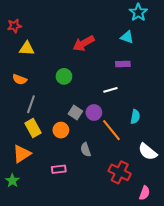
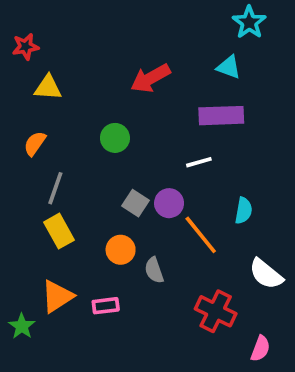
purple rectangle: (123, 64) -> (221, 116), size x1.6
orange semicircle: (20, 79) -> (35, 144), turned 104
orange circle: (61, 130) -> (121, 250), moved
orange triangle: (22, 154) -> (57, 296), moved

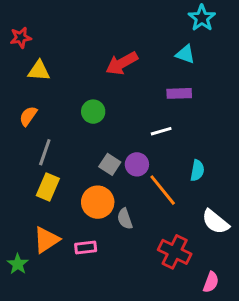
purple rectangle: (221, 116) -> (179, 93), size x0.7
yellow rectangle: (59, 231) -> (48, 187), turned 52
orange circle: (121, 250) -> (98, 202), size x1.4

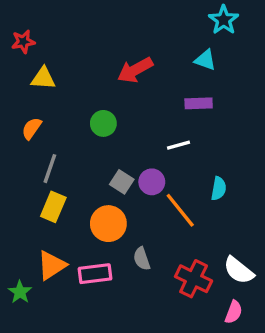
gray semicircle: (125, 219) -> (142, 259), moved
white semicircle: (215, 222) -> (239, 270), moved
pink rectangle: (86, 247) -> (95, 274), size x1.4

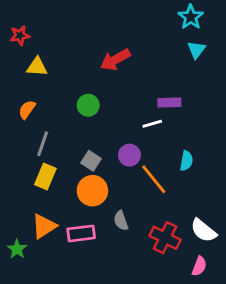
cyan triangle: (205, 60) -> (196, 50), moved, turned 48
purple rectangle: (199, 103) -> (169, 102), moved
gray square: (122, 182) -> (91, 161), moved

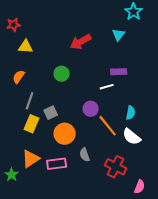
cyan triangle: (196, 50) -> (119, 35), moved
gray square: (91, 161) -> (51, 113), moved, turned 32
white semicircle: (203, 231) -> (132, 137), moved

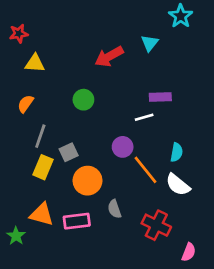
cyan triangle: (119, 35) -> (150, 43), moved
orange triangle: (31, 159) -> (42, 214), turned 48

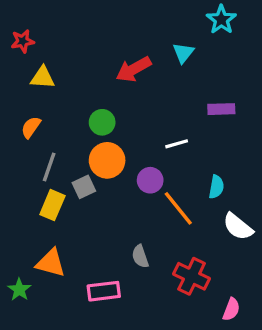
purple rectangle: (160, 97) -> (221, 109), moved
orange circle: (88, 181) -> (107, 160), moved
white semicircle: (178, 185) -> (238, 227), moved
pink rectangle: (77, 221) -> (104, 291), moved

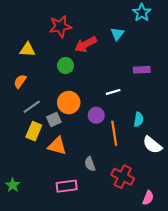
red star: (23, 41) -> (60, 26), moved, size x1.5
green circle: (102, 122) -> (66, 65), moved
gray line: (49, 167) -> (32, 107), turned 36
orange line: (178, 208) -> (114, 133), turned 30
orange triangle: (51, 263) -> (57, 146), moved

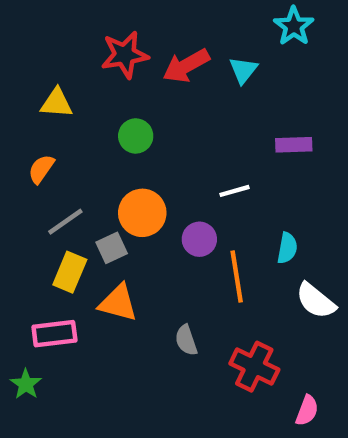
red arrow: (86, 44) -> (186, 66), moved
pink rectangle: (67, 186) -> (54, 334), moved

